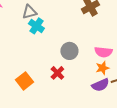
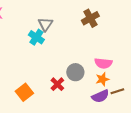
gray triangle: (29, 12) -> (45, 24), moved, turned -42
gray circle: (69, 51) -> (75, 72), moved

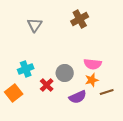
cyan cross: (36, 37) -> (26, 69), moved, turned 35
purple semicircle: (100, 96) -> (78, 97), moved

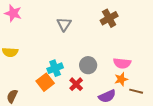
gray circle: (65, 73) -> (88, 65), moved
brown line: (107, 92) -> (136, 91), turned 32
orange square: (14, 93) -> (45, 82), moved

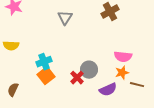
gray circle: (88, 65) -> (89, 70), moved
cyan cross: (55, 68) -> (44, 62), moved

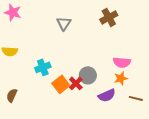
orange square: (46, 76) -> (61, 84), moved
brown line: (137, 85) -> (136, 98), moved

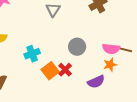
gray circle: (88, 75) -> (77, 47), moved
brown line: (136, 98) -> (125, 50), moved

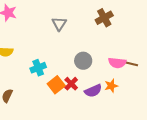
orange star: (110, 65) -> (111, 86), moved
purple semicircle: (96, 82) -> (93, 91), moved

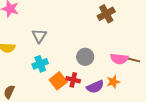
gray triangle: (59, 24) -> (39, 36), moved
red cross: (71, 84) -> (73, 80), turned -32

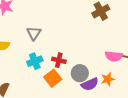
gray circle: (85, 57) -> (80, 73), moved
red cross: (73, 80) -> (59, 60), moved

